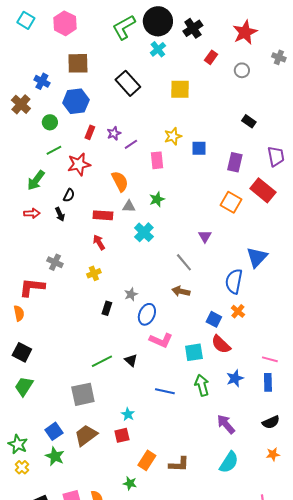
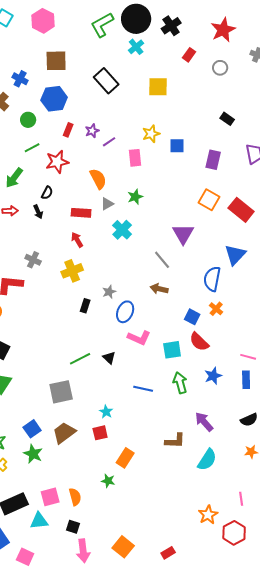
red rectangle: (263, 190) -> (241, 210), moved
gray triangle: (129, 206) -> (107, 204), turned -32
purple triangle: (205, 236) -> (183, 234), size x1.6
yellow cross: (94, 273) -> (72, 271), size x1.5
brown L-shape: (179, 464) -> (175, 441), moved

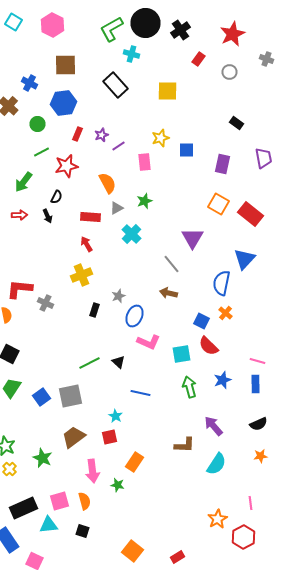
cyan cross: (136, 47) -> (132, 54), moved, turned -35
gray cross: (33, 260) -> (46, 303), moved
blue line: (143, 389) -> (140, 393), moved
blue square: (32, 429) -> (42, 397), moved
pink arrow: (83, 551) -> (92, 471), moved

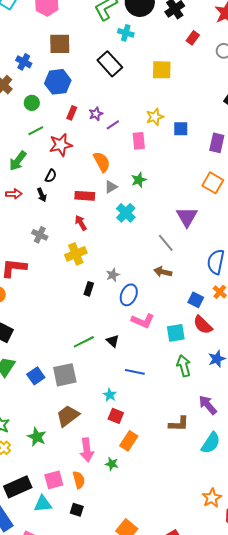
gray cross: (46, 303) -> (40, 235), moved
red square: (110, 437) -> (116, 416), moved, turned 35

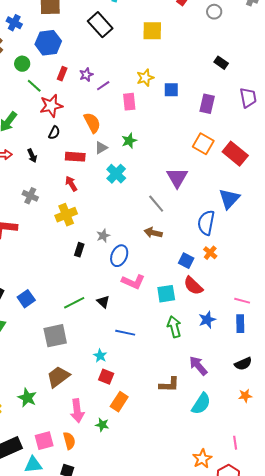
green line: (36, 131) -> (34, 86), moved, turned 70
black semicircle: (51, 176) -> (54, 133), moved
blue square: (36, 376) -> (26, 299), moved

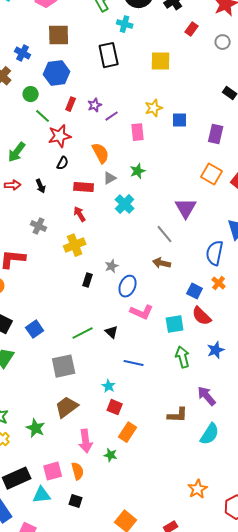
black rectangle: (100, 25) -> (109, 55), turned 30
orange star: (202, 459) -> (198, 489), moved

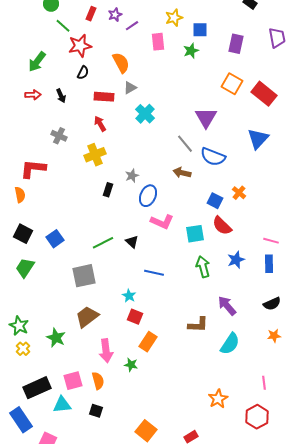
green star: (138, 171) -> (191, 51), moved
blue semicircle: (215, 253) -> (213, 157), moved, turned -80

